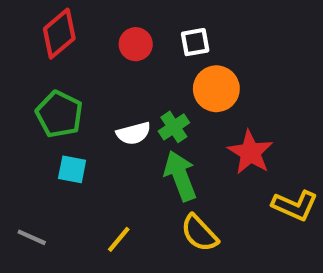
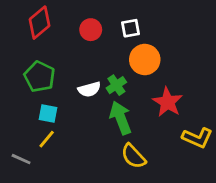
yellow line: (119, 239) -> (47, 139), moved

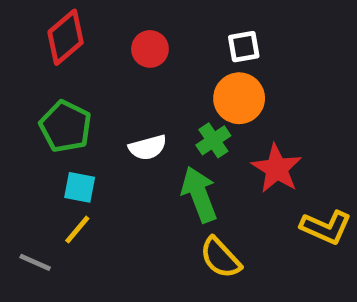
white square: (131, 28) -> (244, 47), moved
green cross: (116, 85) -> (213, 140), moved

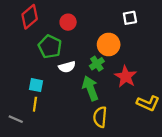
white square: (244, 47) -> (130, 18), moved
green pentagon: (66, 126) -> (50, 47), moved
yellow line: (77, 230) -> (35, 104), turned -32
yellow semicircle: (220, 258) -> (100, 117), turned 48

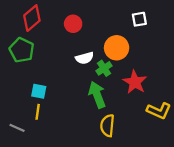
green pentagon: (50, 47) -> (22, 50), moved
white semicircle: (67, 67) -> (85, 58), moved

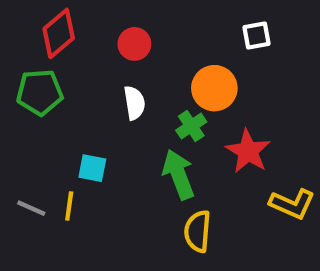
green pentagon: (22, 50) -> (40, 92), turned -30
white semicircle: (85, 58) -> (134, 103), moved, turned -84
cyan square: (39, 91) -> (92, 168), moved
gray line: (17, 128) -> (31, 208), moved

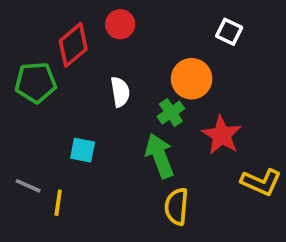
red diamond: (59, 33) -> (73, 45), moved
white square: (256, 36) -> (229, 32), turned 36
red circle: (134, 44) -> (120, 24), moved
yellow line: (69, 206) -> (58, 203), moved

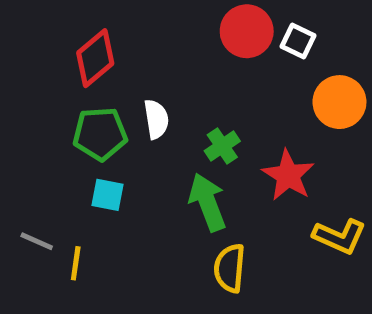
red circle: (120, 24) -> (247, 31), moved, size x1.4
orange circle: (192, 79) -> (339, 102), moved
green pentagon: (36, 82) -> (100, 134), moved

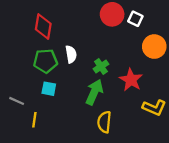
red diamond: (95, 58) -> (43, 27), turned -40
green arrow: (208, 202) -> (94, 92), turned 45
gray line: (37, 241) -> (17, 101), moved

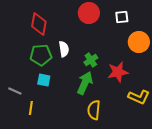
red circle: (112, 14) -> (89, 13), moved
white square: (135, 19) -> (122, 17), turned -32
red star: (131, 80) -> (118, 72), turned 30

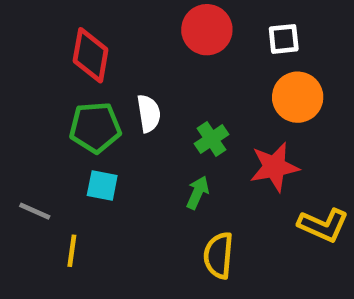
orange circle: (139, 42) -> (298, 97), moved
green arrow: (85, 83) -> (198, 193), size x0.6

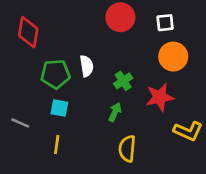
red diamond: (91, 55) -> (28, 32), moved
yellow line: (72, 251) -> (57, 145), moved

